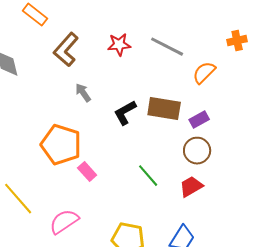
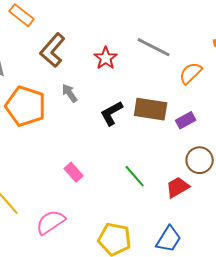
red star: (119, 45) -> (106, 58), moved, turned -30
orange pentagon: (61, 145) -> (26, 106), moved
brown circle: (197, 151) -> (200, 160), moved

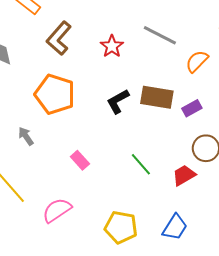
gray arrow: (70, 93) -> (26, 136), moved
orange pentagon: (26, 106) -> (55, 94), moved

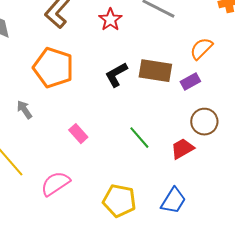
orange semicircle: (197, 61) -> (201, 49), moved

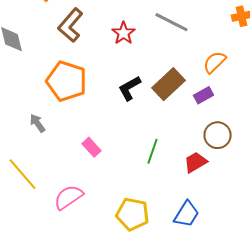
brown rectangle: (155, 71) -> (168, 84), turned -52
green line: (139, 138) -> (152, 151), turned 60

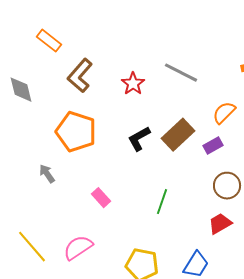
red trapezoid: (196, 162) -> (220, 224), moved
yellow line: (22, 174) -> (32, 247), moved

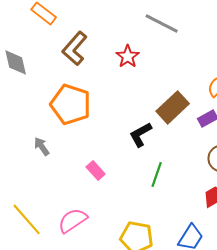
gray line: (181, 73) -> (162, 23), moved
black L-shape: (139, 139) -> (141, 134), moved

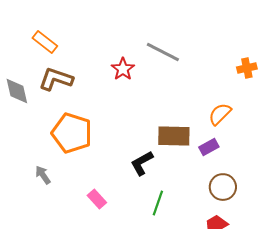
brown L-shape: (75, 48) -> (56, 79), moved, turned 68
red star: (128, 56) -> (123, 69), moved
brown rectangle: (173, 107) -> (174, 136), turned 44

